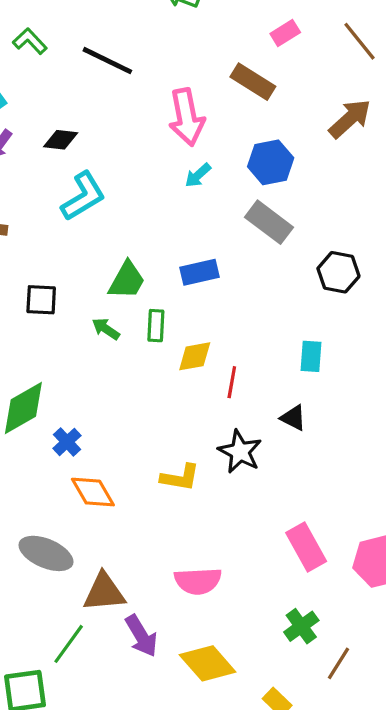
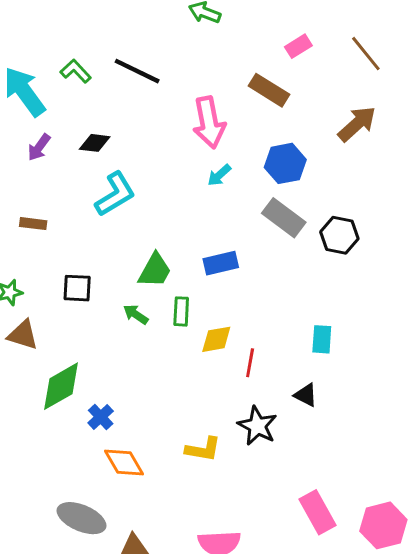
green L-shape: (30, 41) -> (76, 71), moved
black hexagon: (338, 272) -> (339, 235), moved

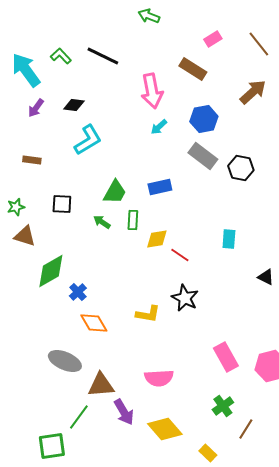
red line: (250, 363) -> (180, 255), turned -66
black triangle: (306, 395) -> (266, 277), moved

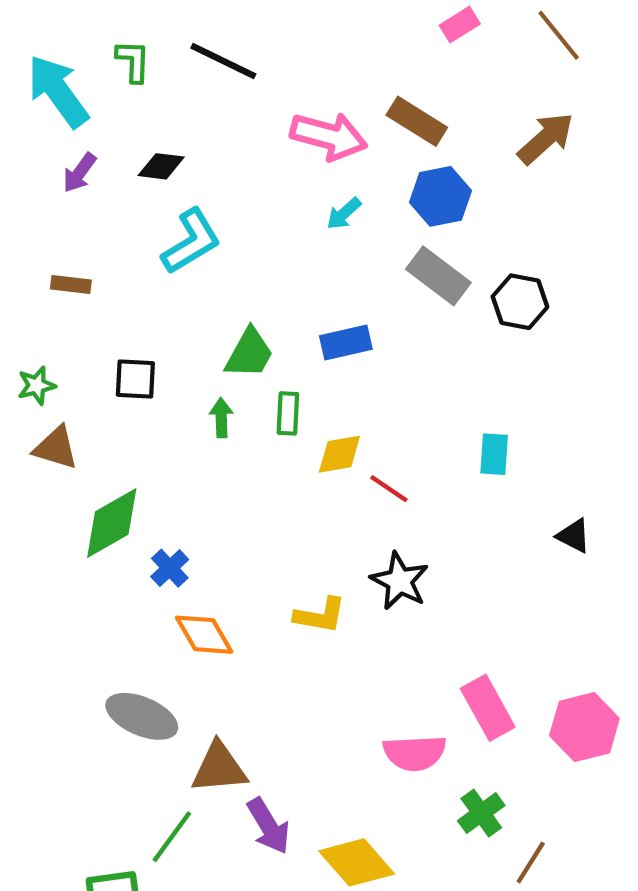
green L-shape: (61, 56) -> (133, 61), turned 45
brown rectangle: (193, 69) -> (417, 121), moved
pink arrow: (152, 91) -> (329, 136), turned -64
green arrow: (102, 222) -> (221, 418), turned 54
pink semicircle: (159, 378) -> (415, 753), moved

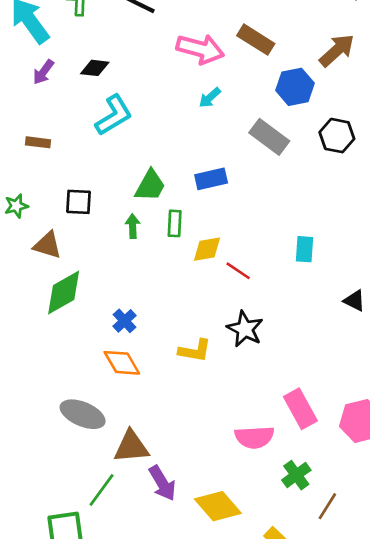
blue hexagon: (440, 196) -> (295, 87), moved
black hexagon: (520, 302) -> (337, 136), moved
brown triangle: (56, 448) -> (47, 245), moved
blue cross: (170, 568) -> (125, 321), moved

